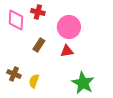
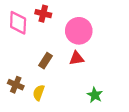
brown rectangle: (39, 45) -> (46, 61), moved
green star: (83, 83) -> (95, 95), size x0.6

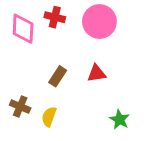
pink circle: (79, 31) -> (99, 22), moved

